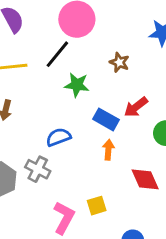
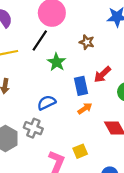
green star: (77, 85) -> (57, 62), turned 30
blue rectangle: (106, 119) -> (81, 86), turned 54
orange arrow: (108, 150) -> (85, 108), turned 56

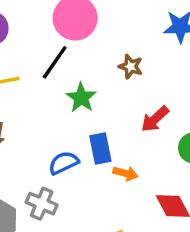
blue rectangle: (81, 86) -> (100, 148), moved
orange arrow: (85, 108) -> (126, 173), turned 48

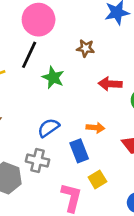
red arrow: (155, 119) -> (110, 84), turned 55
blue rectangle: (100, 148) -> (79, 151), moved

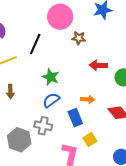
pink circle: (39, 20) -> (60, 17), moved
green star: (53, 78) -> (51, 77), moved

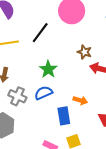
brown star: (79, 38) -> (84, 52), moved
gray cross: (43, 126) -> (17, 96), moved

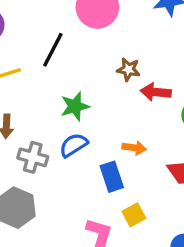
green star: (48, 69) -> (75, 106), turned 30

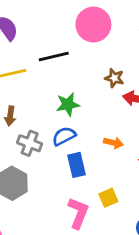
black line: (53, 50) -> (54, 56), turned 44
blue rectangle: (112, 177) -> (77, 165), moved

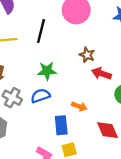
black line: (54, 56) -> (41, 31), turned -70
blue rectangle: (77, 165) -> (61, 125), moved

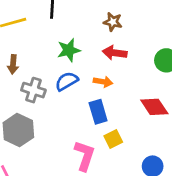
red arrow: (101, 73) -> (115, 53), moved
orange arrow: (79, 106) -> (103, 82), moved

